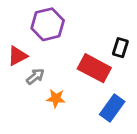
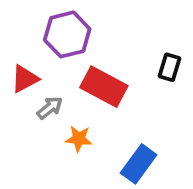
red rectangle: (94, 68) -> (104, 87), moved
blue rectangle: (112, 108) -> (139, 164), moved

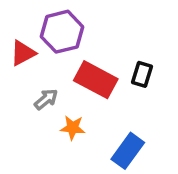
black rectangle: (170, 67) -> (142, 74), moved
red triangle: (25, 79) -> (23, 53), moved

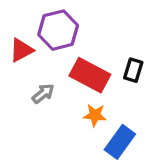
orange star: (73, 128) -> (95, 115), moved

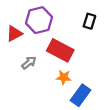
black rectangle: (133, 70) -> (89, 21), moved

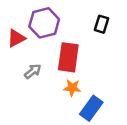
red rectangle: (60, 50) -> (68, 57), turned 70

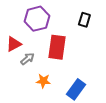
red triangle: (16, 38) -> (14, 44), moved
orange star: (72, 88) -> (43, 81), moved

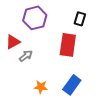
red rectangle: (57, 47) -> (68, 45), moved
orange star: (43, 81) -> (41, 87), moved

